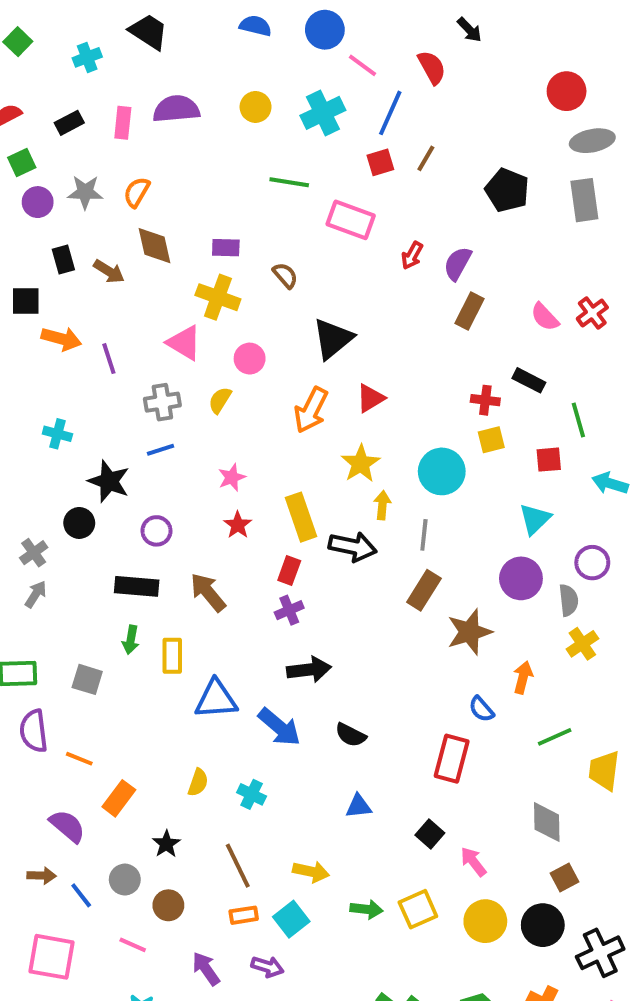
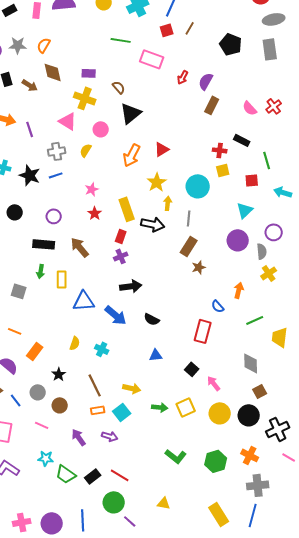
black triangle: (333, 339) -> (131, 113), moved
black star: (109, 481) -> (30, 175), moved
brown star: (469, 632) -> (199, 267), moved, size x0.6

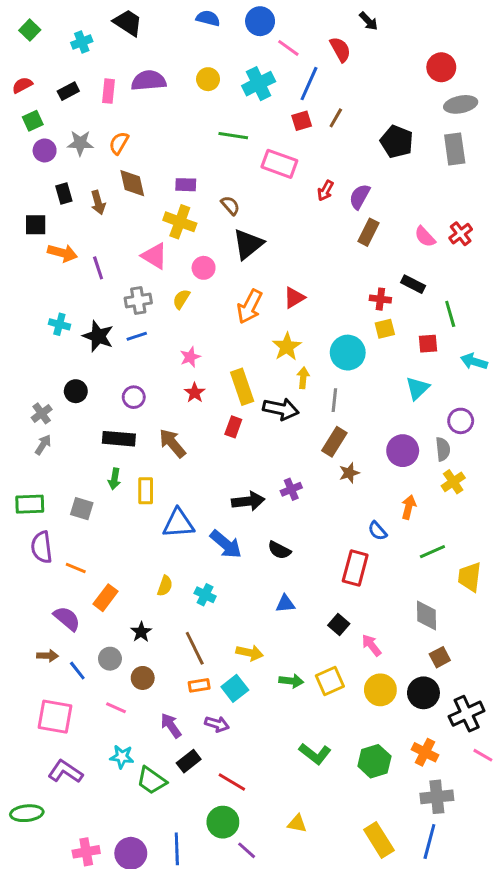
brown arrow: (30, 85) -> (98, 202), turned 42
purple circle: (238, 240) -> (403, 451), moved
purple cross: (121, 256) -> (291, 489), moved
black rectangle: (93, 476) -> (189, 761), moved

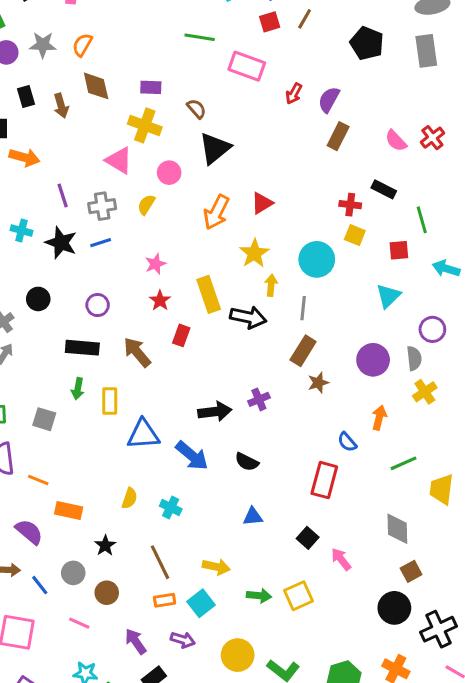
purple line: (98, 268) -> (63, 195), moved
yellow square: (385, 329) -> (355, 235), turned 36
red rectangle: (233, 427) -> (181, 335), moved
orange rectangle: (106, 598) -> (69, 510), turned 65
yellow circle: (380, 690) -> (238, 655), moved

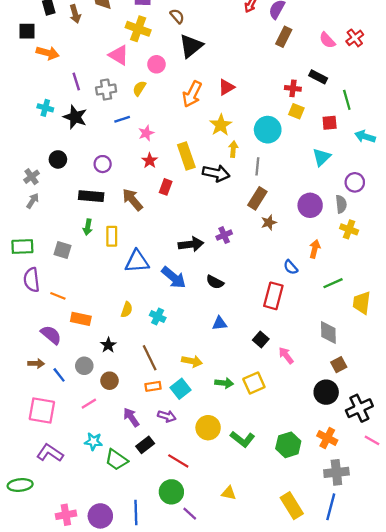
blue line: (101, 243) -> (122, 119), moved
yellow cross: (425, 392) -> (349, 229), turned -36
pink line: (79, 623) -> (89, 404), turned -56

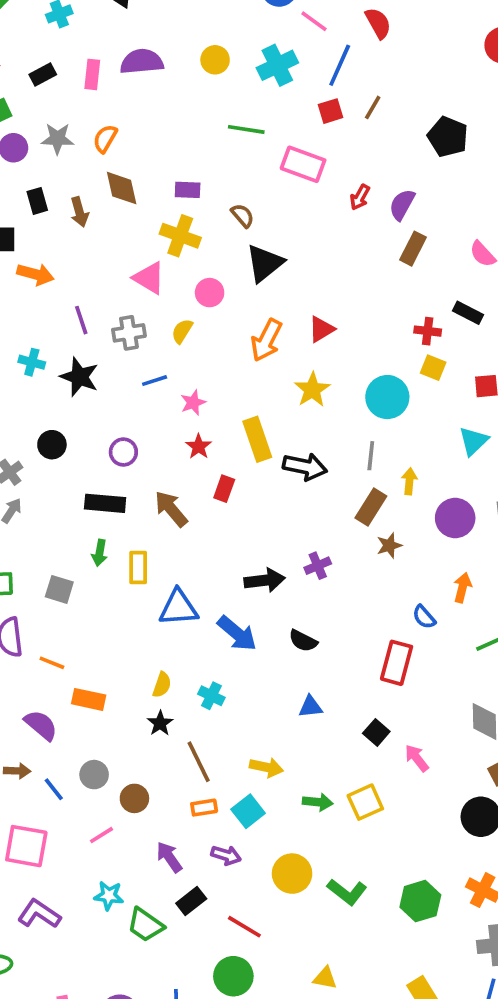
yellow arrow: (233, 149) -> (409, 481), moved
black star: (108, 345) -> (160, 723), moved

